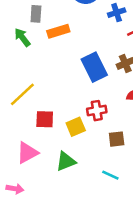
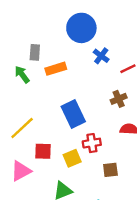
blue cross: (117, 13) -> (101, 56), moved, turned -35
blue rectangle: (94, 67) -> (73, 114), moved
pink triangle: (27, 153) -> (21, 171), moved

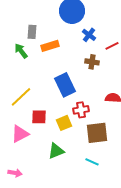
brown cross: (119, 99) -> (92, 62), moved, turned 32
brown square: (110, 170) -> (97, 133), size x1.6

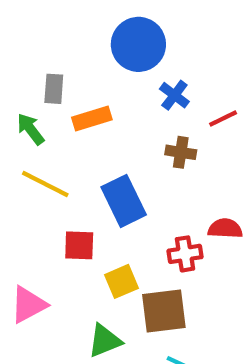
yellow line: (21, 97) -> (45, 184), moved, turned 70
red cross: (81, 110) -> (185, 254), moved
red square: (39, 117) -> (79, 245), moved
brown square: (97, 133) -> (164, 311), moved

